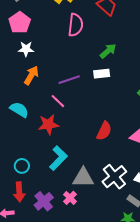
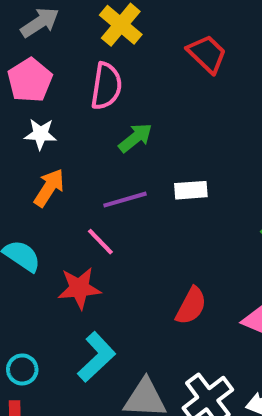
pink semicircle: (76, 25) -> (106, 86), moved
green arrow: (108, 51) -> (135, 138), moved

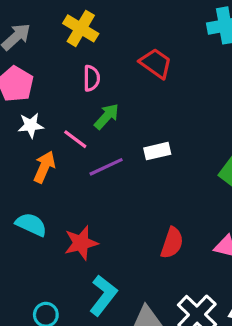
red trapezoid: (207, 54) -> (156, 63), moved
pink semicircle: (106, 86) -> (92, 78), moved, size x0.7
pink line: (100, 242) -> (75, 139), moved

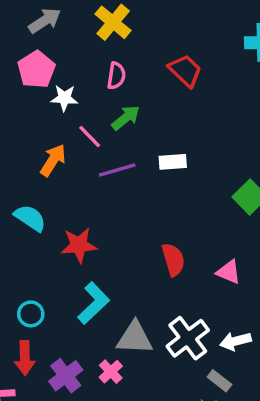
white star: (31, 125) -> (64, 98), moved
red semicircle: (172, 243) -> (173, 260), turned -44

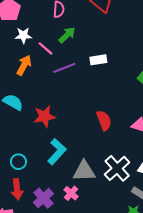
white star: (64, 98) -> (23, 35), moved

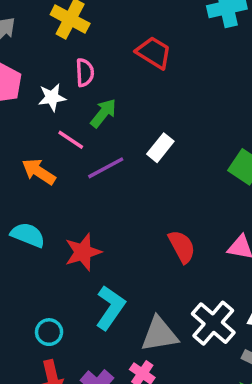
white star: (23, 35) -> (52, 97), moved
white rectangle: (98, 60) -> (160, 148), turned -35
orange arrow: (24, 65) -> (39, 172), turned -78

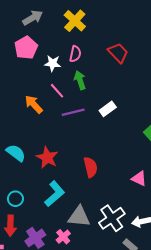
green arrow: (103, 113) -> (80, 80), turned -72
cyan semicircle: (28, 235) -> (16, 153), moved
red semicircle: (182, 247) -> (91, 167), moved
red star: (83, 252) -> (47, 158), turned 30

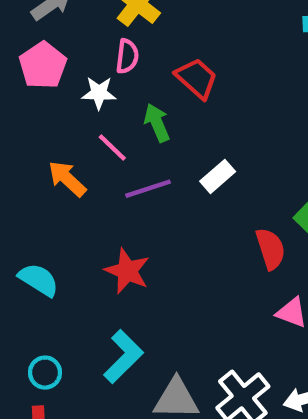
red trapezoid: (118, 53) -> (197, 78), moved
pink semicircle: (75, 54) -> (127, 56), moved
red star: (47, 158) -> (127, 271), moved
red semicircle: (91, 167) -> (270, 249), moved

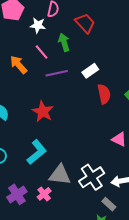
red semicircle: (270, 249) -> (104, 94), moved

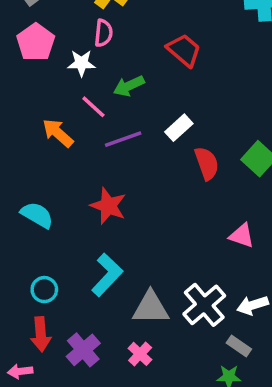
red trapezoid: (85, 23) -> (184, 50), moved
green arrow: (64, 42) -> (129, 86), turned -90
pink cross: (44, 194) -> (140, 354), moved

